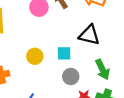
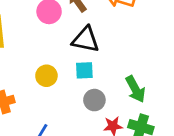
black triangle: (89, 35) -> (86, 40), moved

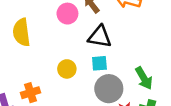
gray circle: (94, 100) -> (109, 89), size x1.5

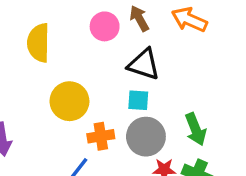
yellow circle: (67, 69) -> (69, 101), moved, size x1.5
orange cross: (30, 93) -> (101, 136), moved

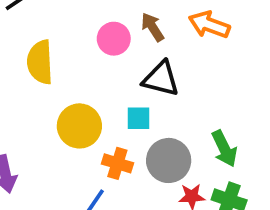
cyan square: (138, 100) -> (139, 118), moved
orange cross: (101, 136) -> (117, 163), turned 30

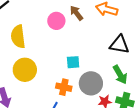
black triangle: (161, 79) -> (119, 45), moved
yellow circle: (79, 126) -> (25, 70), moved

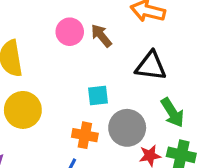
brown arrow: (76, 13) -> (101, 36), moved
black triangle: (119, 45) -> (151, 66), moved

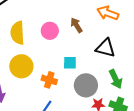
pink circle: (70, 32) -> (50, 31), moved
orange cross: (85, 135) -> (49, 80), moved

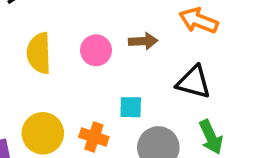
brown arrow: (76, 25) -> (143, 41), turned 119
yellow circle: (21, 66) -> (43, 133), moved

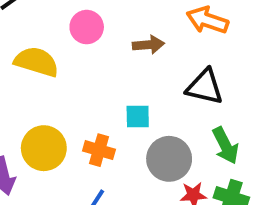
pink circle: (96, 50) -> (87, 27), moved
yellow semicircle: (39, 53) -> (36, 62), turned 111

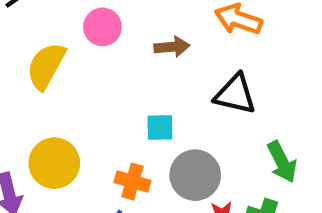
yellow semicircle: (36, 62) -> (46, 66), turned -78
green arrow: (225, 146) -> (282, 162), moved
orange cross: (99, 150) -> (132, 181), moved

